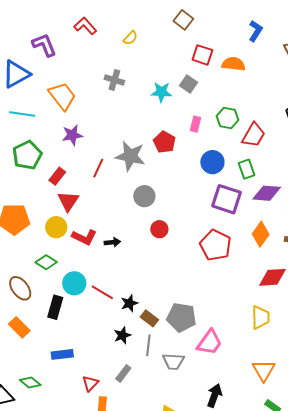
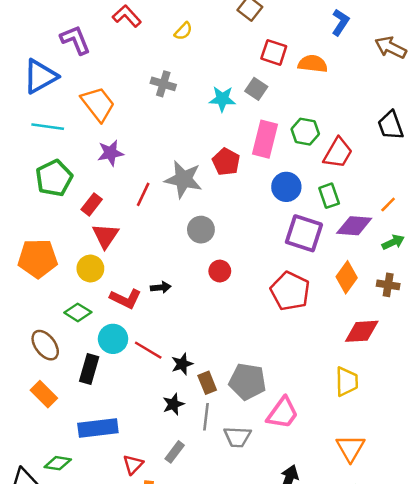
pink rectangle: (195, 124) -> (265, 139), size x1.8
red L-shape: (84, 237) -> (126, 299), moved
brown rectangle: (149, 318) -> (207, 383), turned 30
blue rectangle: (62, 354) -> (98, 428), size x1.4
green diamond: (30, 382) -> (58, 463), turned -30

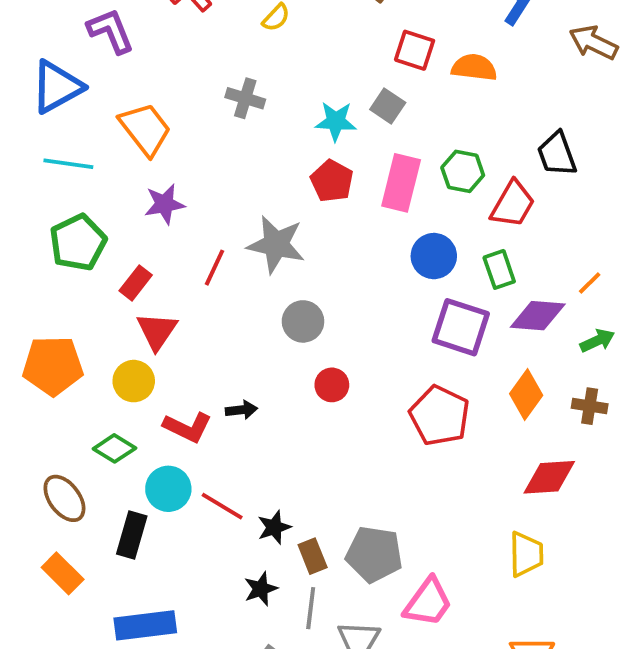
black trapezoid: (391, 125) -> (557, 154), moved
red pentagon: (226, 162) -> (332, 181), moved

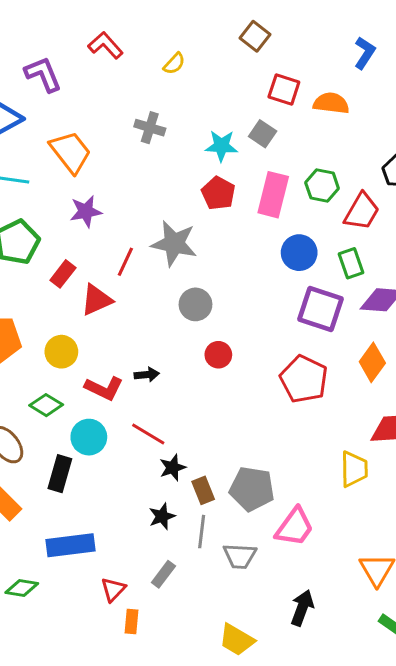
red triangle: (157, 331) -> (96, 300), moved, turned 32
red line: (222, 506) -> (148, 434), moved
yellow trapezoid: (526, 554) -> (354, 469), moved

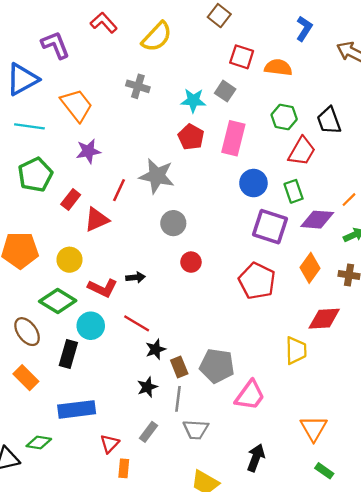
yellow semicircle: (174, 64) -> (157, 37), size x1.8
green hexagon: (322, 186) -> (284, 117), moved
green diamond: (46, 405) -> (58, 301), size x1.4
gray trapezoid: (240, 556) -> (196, 429), moved

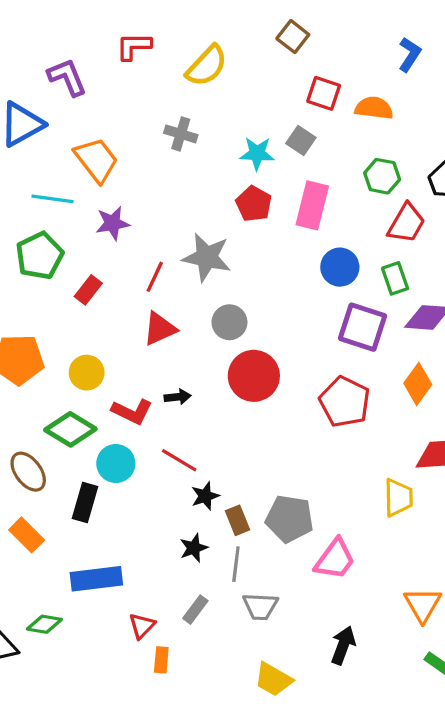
red L-shape: (104, 23) -> (134, 46), turned -48
cyan line: (29, 126) -> (53, 199), moved
red triangle: (97, 220) -> (160, 329), moved
red circle: (191, 262) -> (254, 376), size x1.8

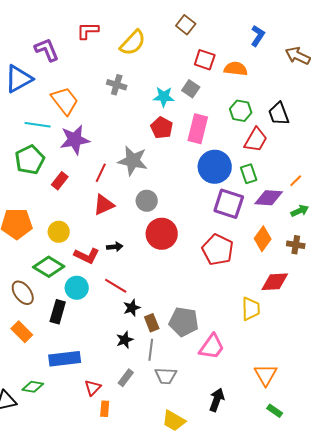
purple star: (113, 223) -> (75, 140), size x1.4
blue circle: (340, 267) -> (215, 167), size x1.4

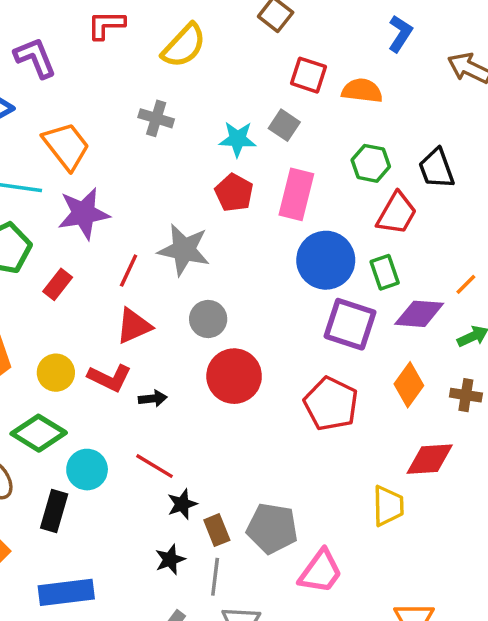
red L-shape: (87, 256) -> (110, 378), moved

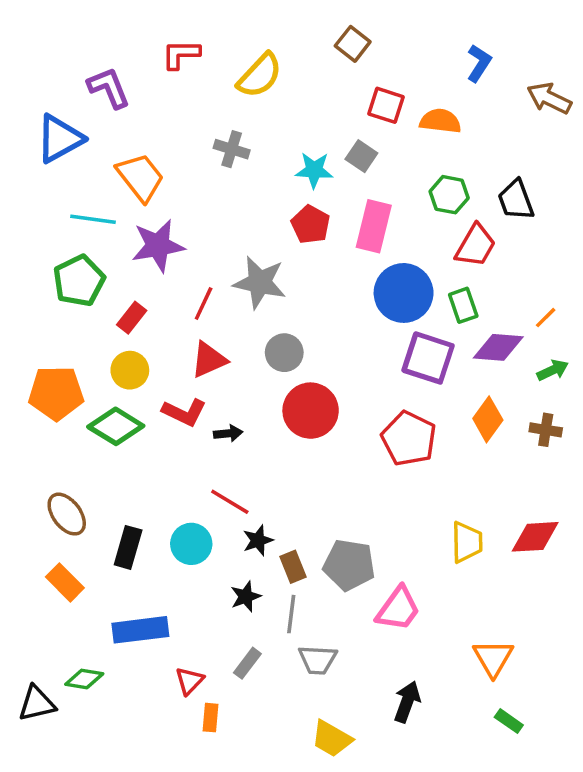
yellow circle: (56, 373) -> (130, 370), moved
green diamond: (39, 433) -> (116, 426), moved
red diamond: (430, 459) -> (535, 537), moved
cyan circle: (87, 470) -> (191, 544), moved

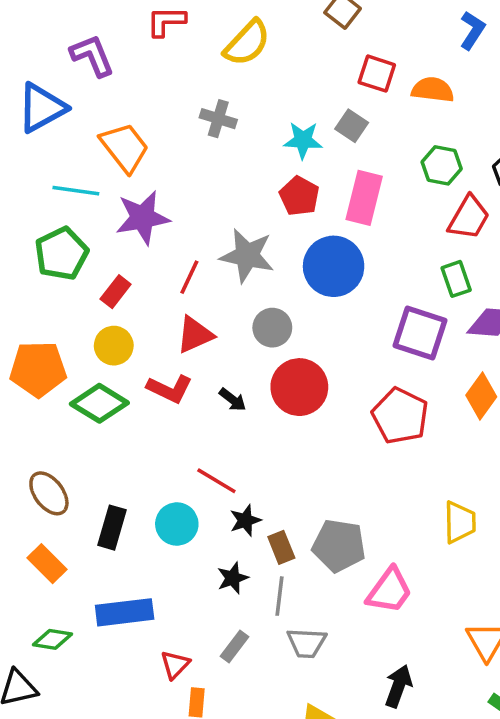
blue circle: (404, 293) -> (334, 266), moved
black arrow: (228, 433) -> (233, 400), moved, turned 44
green diamond: (84, 679) -> (52, 639), moved

